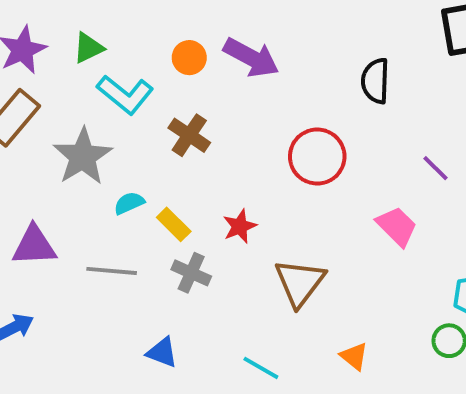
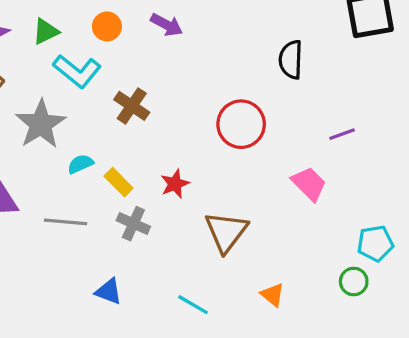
orange circle: (189, 58) -> (107, 26), moved
purple arrow: (251, 58) -> (167, 25), moved, size x0.7
purple line: (436, 168) -> (342, 134), turned -65

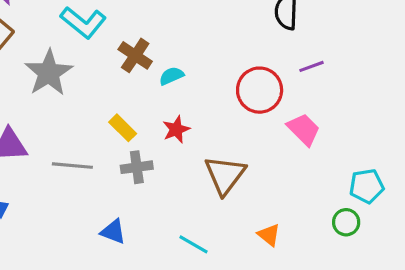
red circle: (241, 124) -> (260, 90), moved
purple line: (342, 134) -> (311, 66), moved
cyan semicircle: (80, 164) -> (171, 76), moved
gray cross: (133, 224) -> (137, 167), turned -32

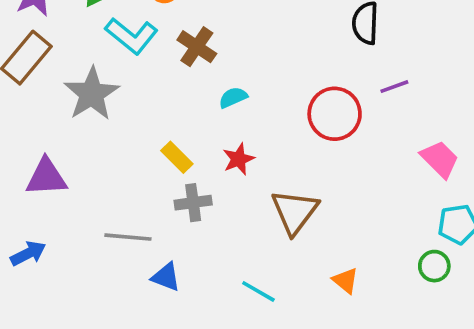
brown cross: (135, 55) -> (197, 47), moved
pink trapezoid: (304, 129) -> (440, 159), moved
gray line: (72, 166) -> (128, 237), moved

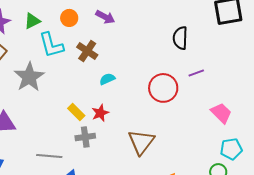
cyan L-shape: (132, 36) -> (51, 45), turned 36
red star: (238, 159) -> (100, 113), moved

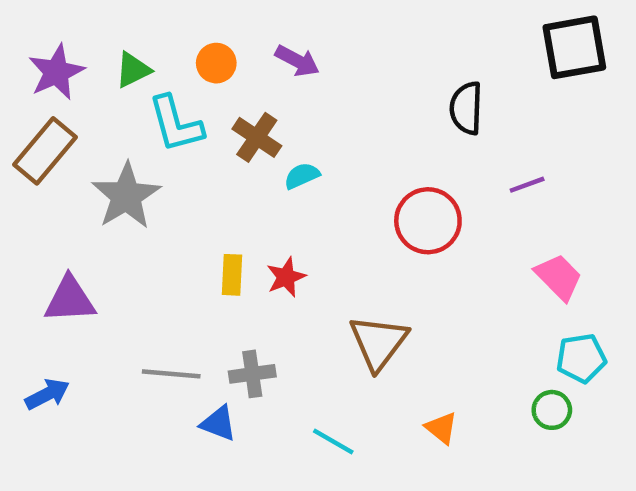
purple line: (196, 73) -> (527, 185), moved
cyan semicircle: (107, 79) -> (302, 176), moved
yellow rectangle: (76, 112) -> (232, 275), turned 48
gray cross: (85, 137) -> (252, 374), moved

